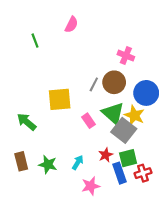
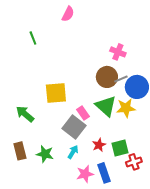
pink semicircle: (71, 25) -> (68, 14), moved
gray line: (94, 84) -> (121, 79), moved, turned 40
yellow star: (134, 115) -> (126, 108), turned -30
gray square: (124, 130) -> (74, 127), moved
blue rectangle: (119, 173) -> (104, 173), moved

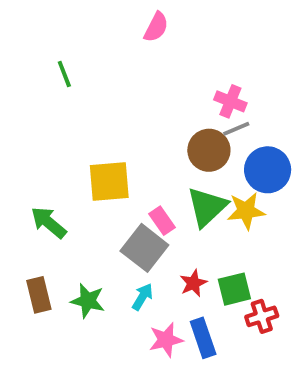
pink semicircle: (68, 14) -> (156, 27), moved
gray line: (121, 79) -> (236, 129), moved
green triangle: (106, 106) -> (207, 207), turned 35

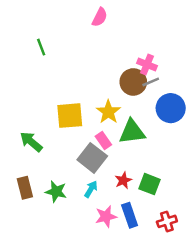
brown circle: (209, 150) -> (133, 82), moved
green triangle: (207, 207) -> (132, 132), turned 36
yellow star: (246, 211) -> (108, 112), moved, turned -30
green square: (234, 289) -> (149, 184), turned 35
red cross: (262, 316) -> (167, 221), moved

